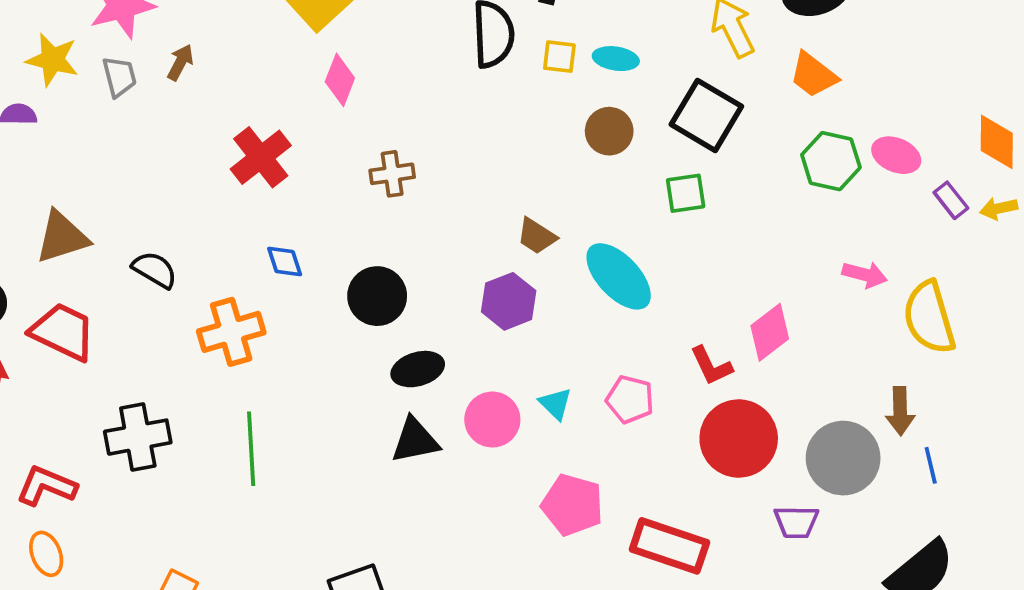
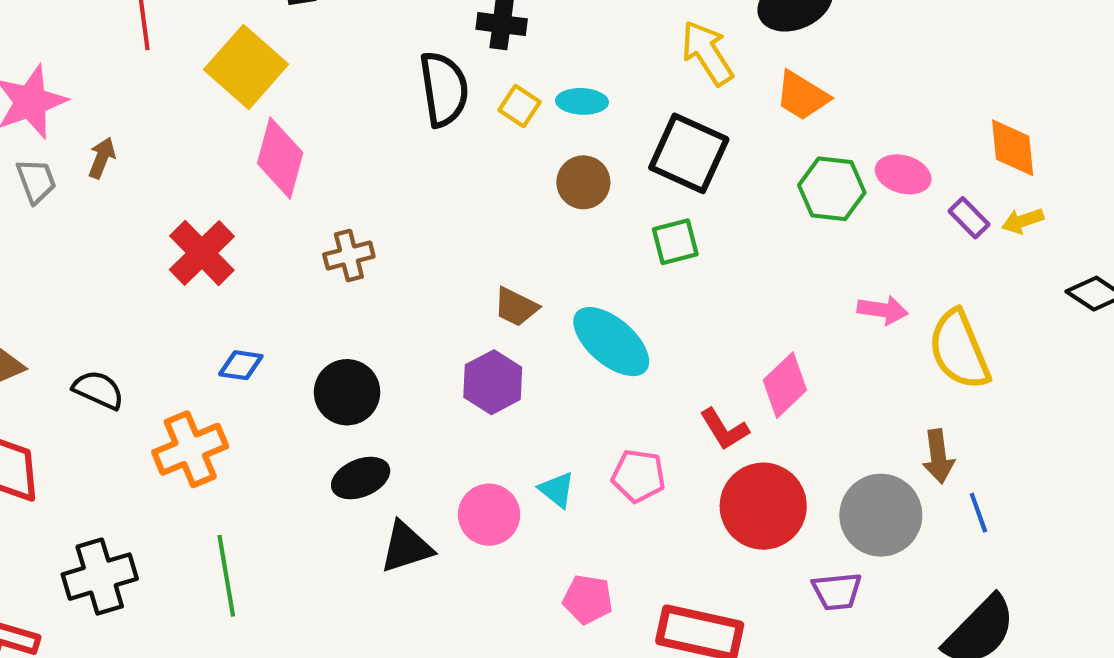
yellow square: (559, 57) -> (520, 106), turned 33
pink diamond: (340, 80) -> (280, 158), size x1.4
blue diamond: (285, 262) -> (241, 365), turned -57
black ellipse: (418, 369) -> (361, 478), moved
pink pentagon: (572, 505) -> (588, 599), size x0.7

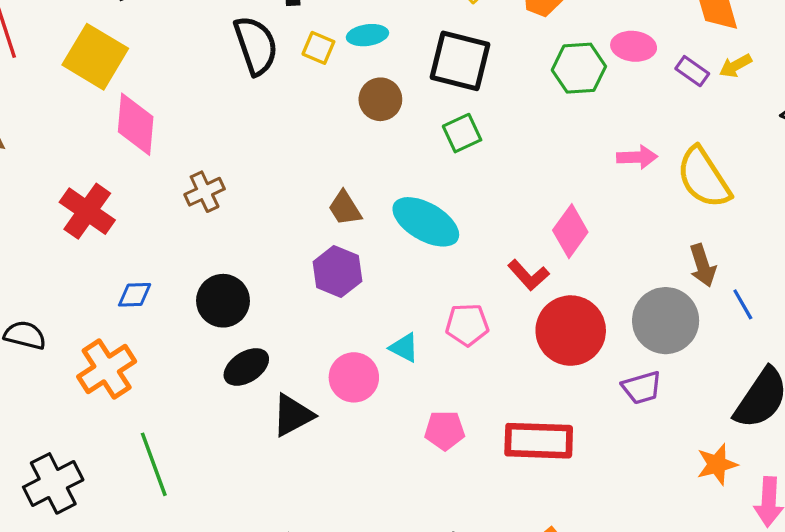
brown trapezoid: (516, 307) -> (345, 208), turned 42

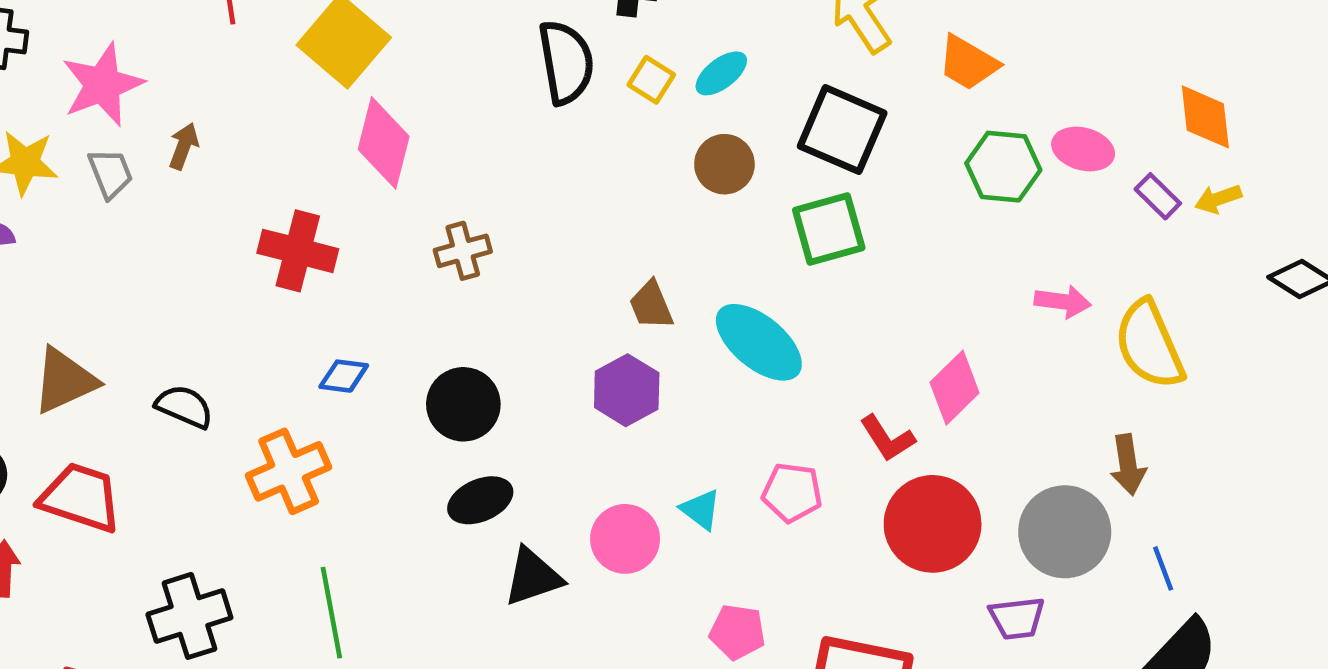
cyan ellipse: (367, 35) -> (721, 73), turned -39
green square: (462, 133) -> (829, 229), size x1.4
red cross: (87, 211) -> (298, 251), turned -30
blue line: (743, 304) -> (1163, 568), moved

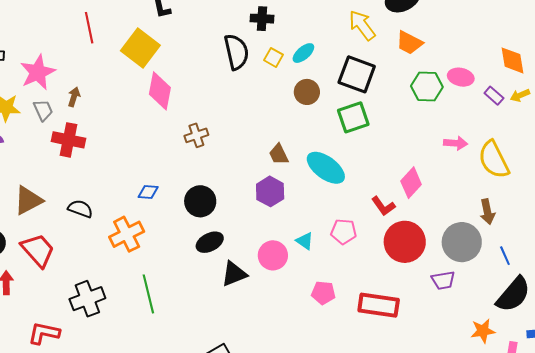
red cross: (298, 251) -> (68, 140), moved
red trapezoid: (81, 497) -> (38, 250), turned 33

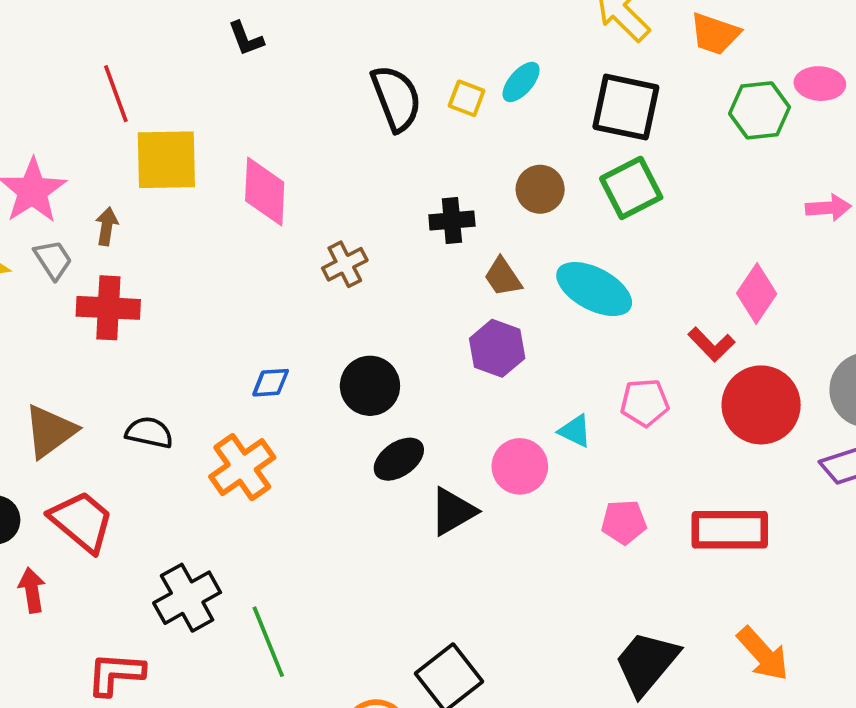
black cross: (262, 19) -> (452, 220), moved
yellow square: (140, 48) -> (166, 160), moved, turned -30
brown circle: (307, 92) -> (540, 189), moved
green line: (148, 294) -> (268, 642), moved

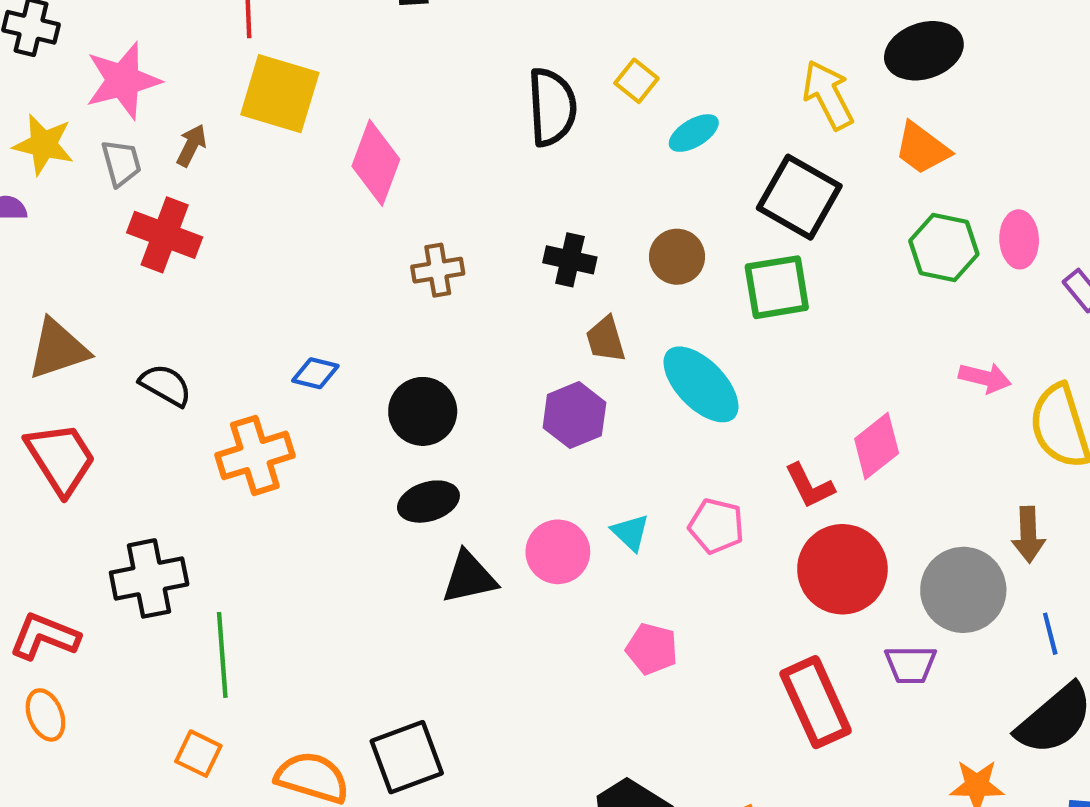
pink ellipse: (820, 84) -> (1019, 239), turned 66
yellow square: (467, 98) -> (636, 81), moved
red rectangle: (730, 530) -> (816, 702), moved, turned 48

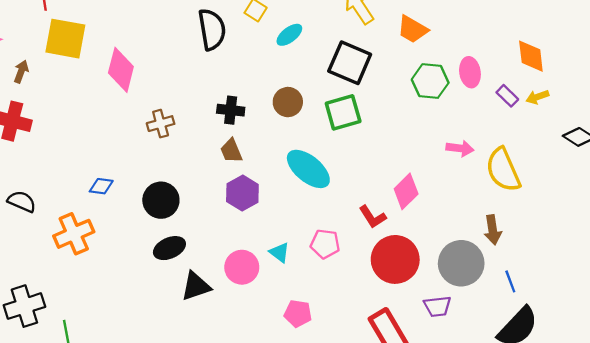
brown trapezoid: (606, 339) -> (231, 151), moved

